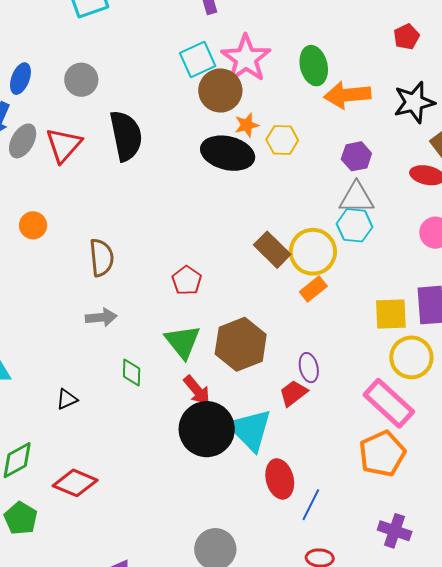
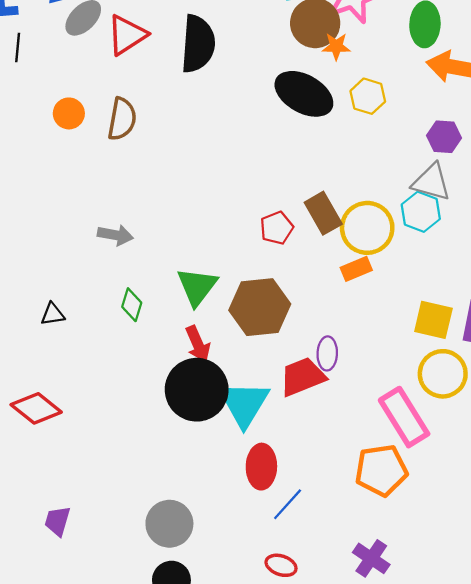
orange star: (247, 125) -> (336, 46), moved
brown semicircle: (101, 258) -> (122, 119), moved
red pentagon: (187, 280) -> (277, 228), moved
red trapezoid: (293, 393) -> (303, 377), size x1.4

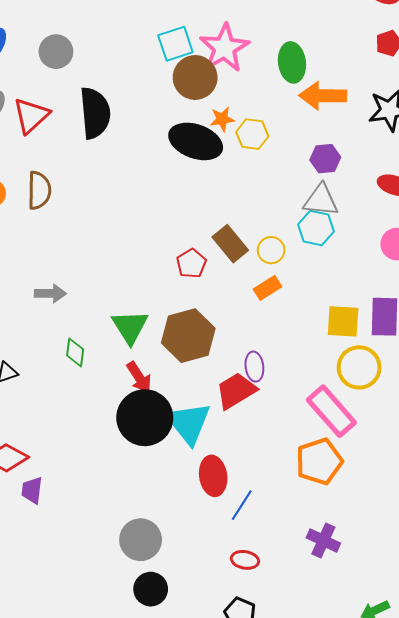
orange star: (336, 46) -> (222, 119), moved
yellow circle: (367, 228) -> (271, 250), size x0.6
purple trapezoid: (57, 521) -> (32, 490), moved

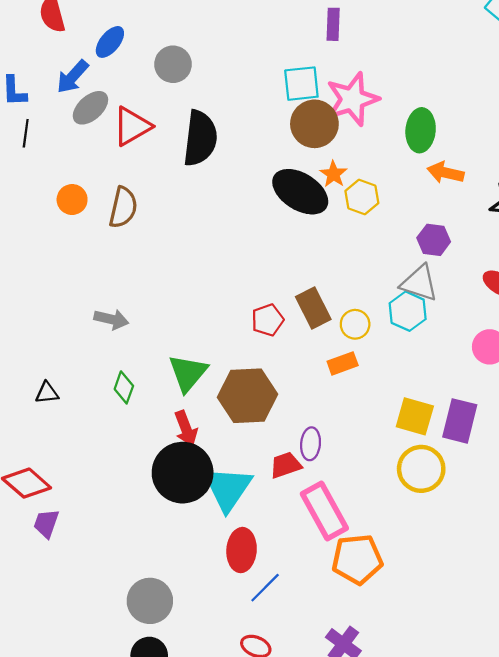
orange arrow: (323, 96) -> (445, 173), size x0.7
orange star: (222, 119) -> (333, 174), turned 30
red trapezoid: (236, 391) -> (286, 465), size x0.7
pink rectangle: (331, 411) -> (324, 511), moved

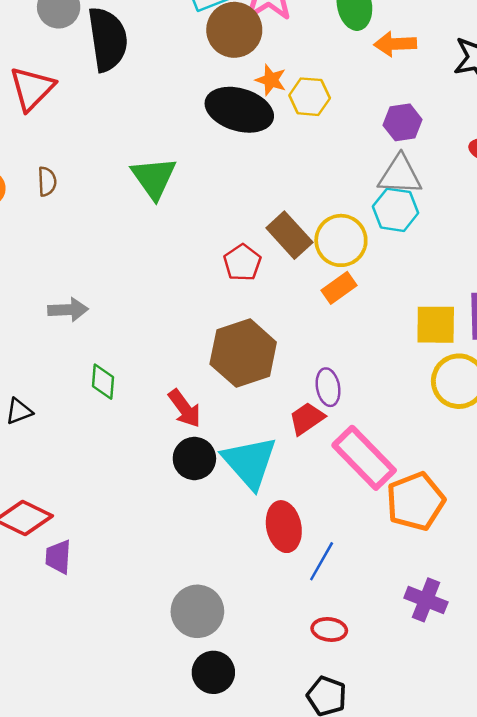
black semicircle: (200, 138) -> (108, 39), moved
brown semicircle: (123, 207) -> (47, 182), size x0.6
yellow circle: (355, 324) -> (341, 240), size x1.5
green triangle: (188, 373) -> (154, 178), moved
black circle: (183, 473) -> (194, 458), size x0.6

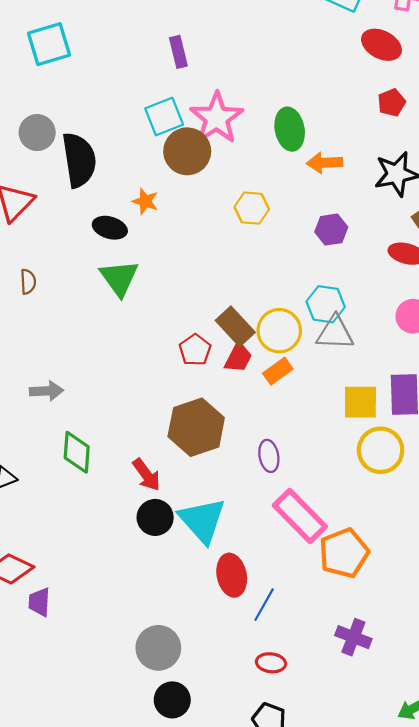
orange star: (271, 80) -> (145, 201), moved
black ellipse: (239, 110) -> (110, 228), moved, size x0.6
gray triangle: (400, 175) -> (335, 333), moved
green diamond: (103, 382) -> (77, 452), size x1.4
red trapezoid: (307, 419) -> (238, 358), moved, turned 152

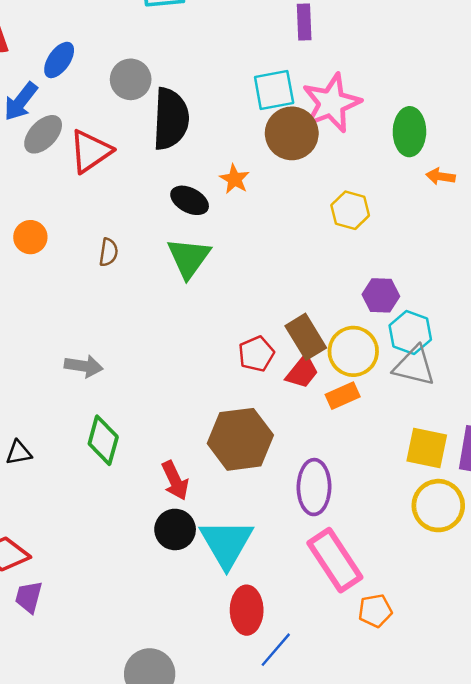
orange arrow: (325, 163) -> (441, 176), size x0.7
purple hexagon: (331, 230) -> (381, 295), moved
brown semicircle: (28, 282) -> (108, 252), moved
purple ellipse: (269, 456) -> (314, 487), size x1.5
orange pentagon: (344, 553) -> (375, 611), size x0.6

